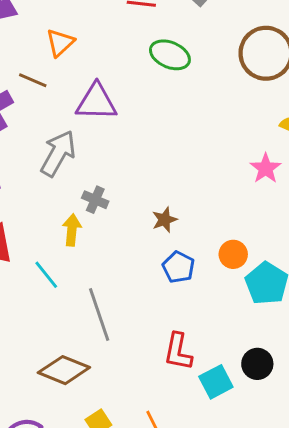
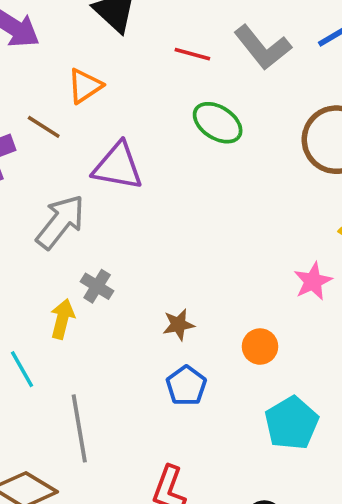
orange circle: (233, 254) -> (260, 347), moved

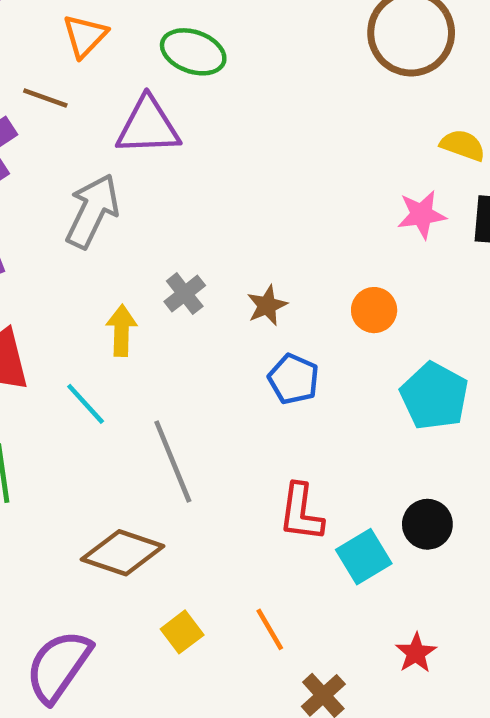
green ellipse: (218, 123) -> (193, 52), moved
pink star: (313, 281) -> (422, 215), turned 30
gray cross: (97, 286) -> (185, 294), moved, turned 32

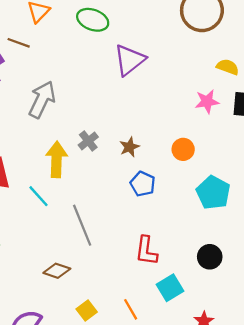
purple triangle: (148, 126) -> (129, 60), moved, turned -36
yellow arrow: (122, 331) -> (57, 159), size x1.4
brown diamond: (123, 553) -> (57, 271), size x0.7
cyan square: (364, 557) -> (170, 288), moved

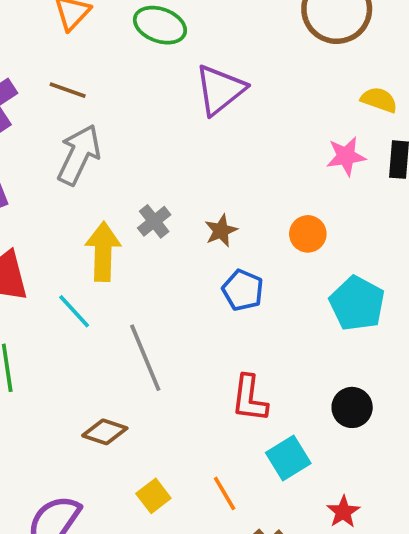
brown line: (19, 43) -> (68, 90), moved

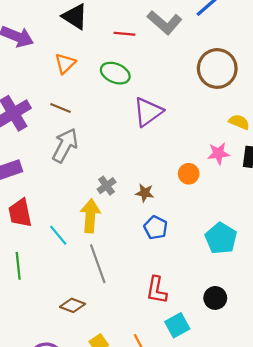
brown star: (221, 231) -> (145, 193), turned 30
orange circle: (308, 234) -> (189, 174), moved
yellow arrow: (103, 252) -> (90, 216), moved

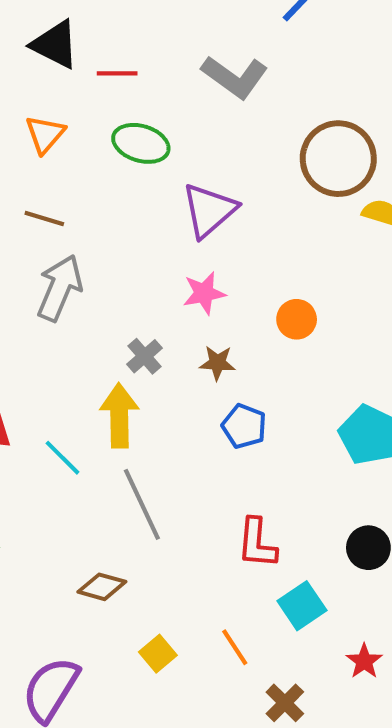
gray L-shape: (165, 22) -> (235, 77), moved
red line: (124, 34) -> (117, 73), moved
brown circle: (217, 68) -> (338, 159), moved
pink star: (219, 153) -> (204, 293), moved

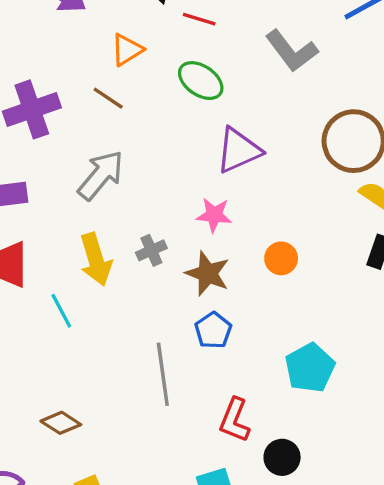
brown line: (44, 219) -> (108, 98), moved
brown star: (217, 363) -> (208, 274), size x1.5
yellow arrow: (119, 416) -> (96, 260), moved, turned 147
gray line: (142, 504) -> (163, 374), moved
red L-shape: (257, 543) -> (235, 420), moved

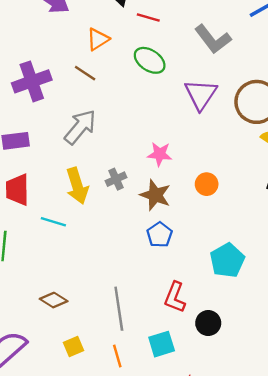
purple triangle: (238, 150) -> (201, 94), moved, turned -32
cyan line: (61, 311) -> (53, 222), turned -45
gray line: (163, 374) -> (119, 309), moved

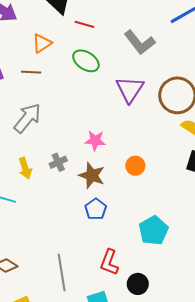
brown line: (85, 73) -> (31, 72), turned -30
yellow arrow: (77, 186) -> (25, 168), size x0.7

